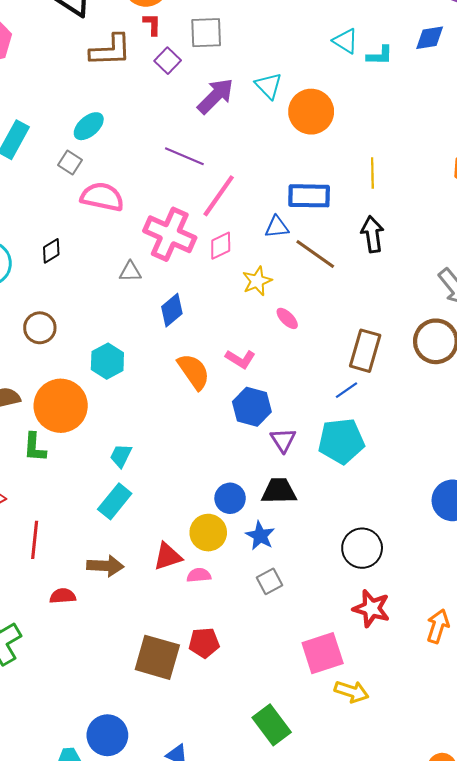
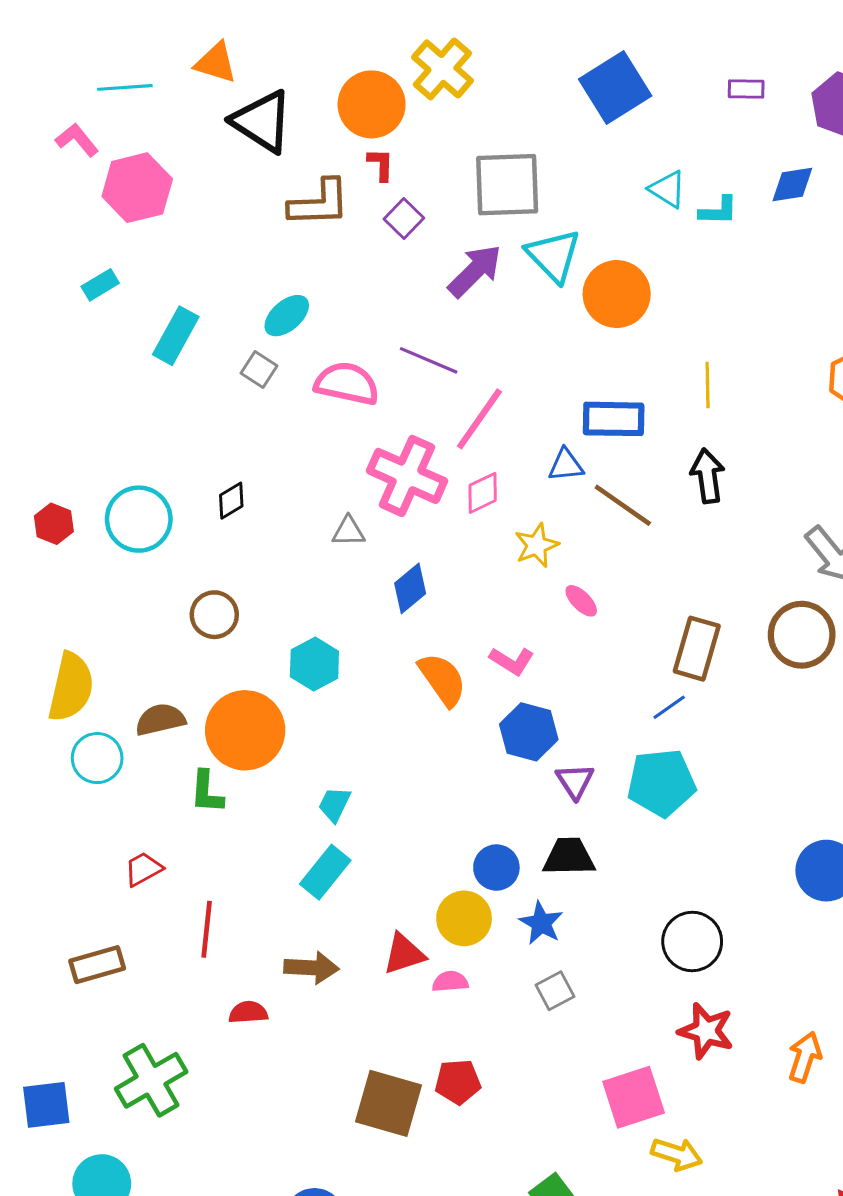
gray square: (206, 33) -> (507, 185), moved, size x1.4
cyan triangle: (269, 86) -> (553, 255), size x1.4
pink semicircle: (102, 197) -> (347, 383), moved

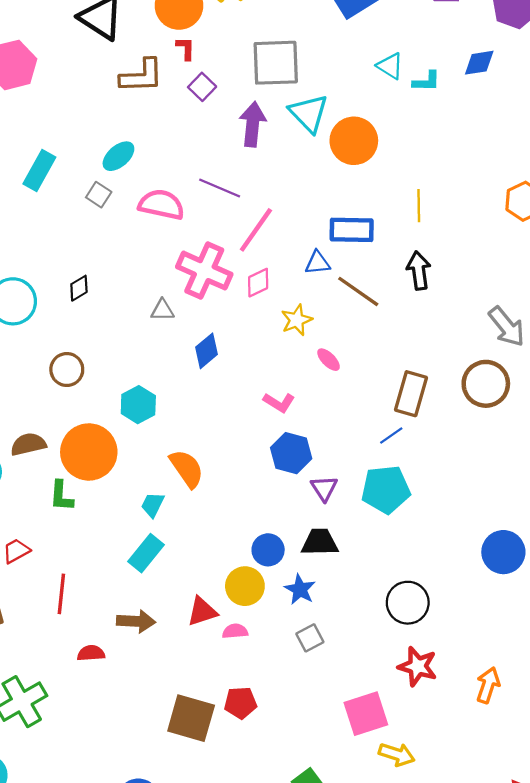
purple arrow: (475, 271) -> (253, 124), turned -39
orange semicircle: (442, 679) -> (187, 468), moved

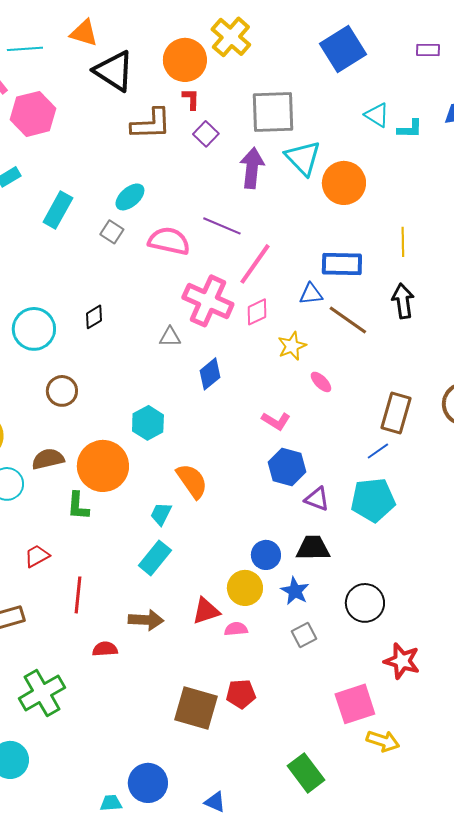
brown circle: (67, 370) -> (62, 391), moved
purple triangle: (324, 488) -> (317, 499), turned -36
black circle: (408, 603) -> (365, 603), moved

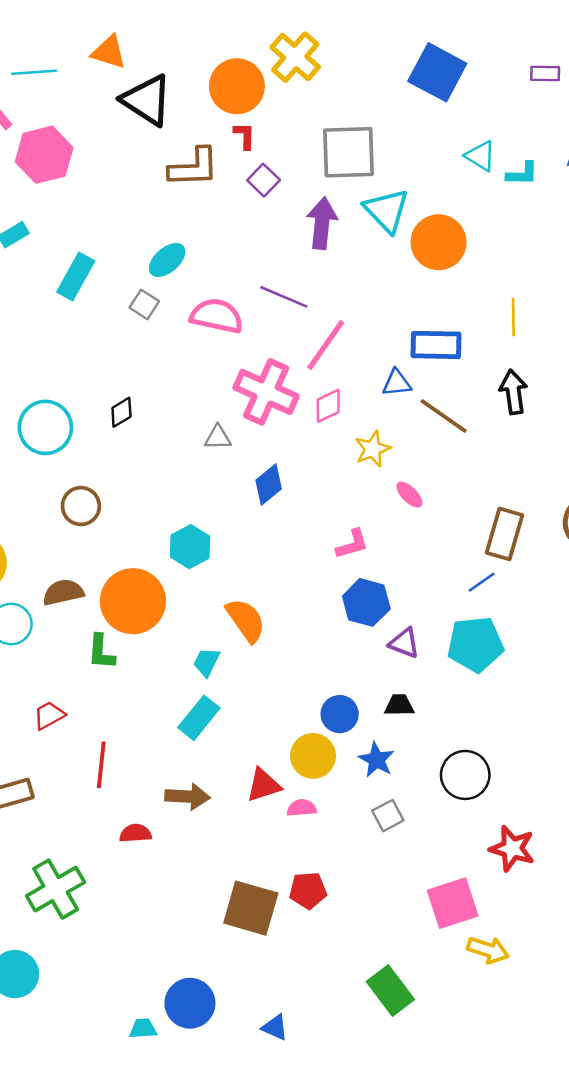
blue square: (343, 49) -> (437, 72), turned -30
pink L-shape: (276, 421) -> (352, 544), turned -48
black trapezoid: (313, 548) -> (399, 705), size x0.7

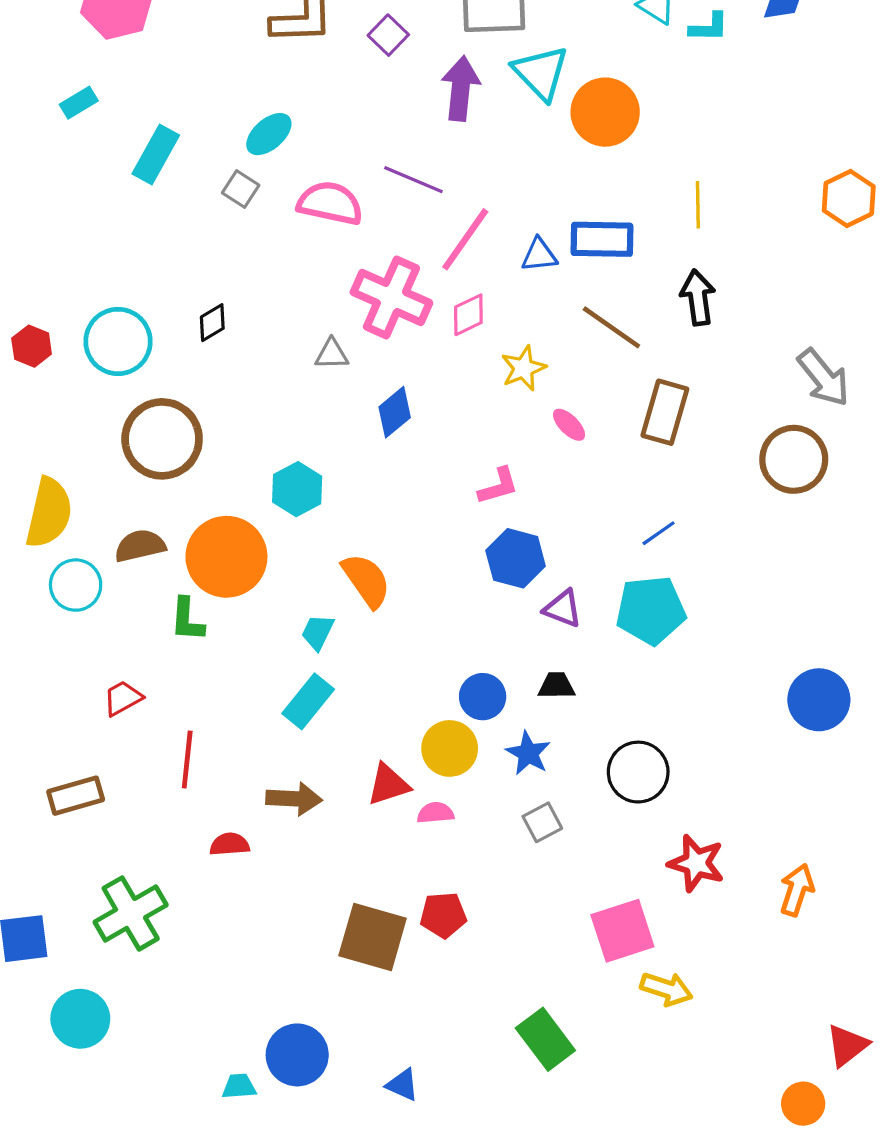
blue triangle: (397, 383) -> (539, 255), moved
brown circle: (81, 506) -> (162, 439), size x1.6
brown rectangle: (505, 534) -> (665, 412), moved

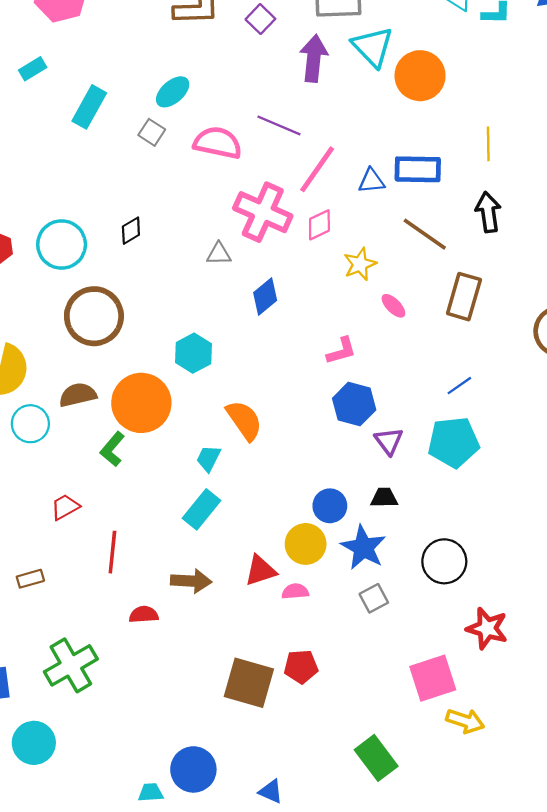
purple triangle: (563, 609) -> (389, 441), turned 32
green L-shape: (187, 620) -> (112, 449), turned 36
blue star: (528, 753) -> (363, 547), size x1.4
brown rectangle: (76, 796) -> (30, 579), size x0.7

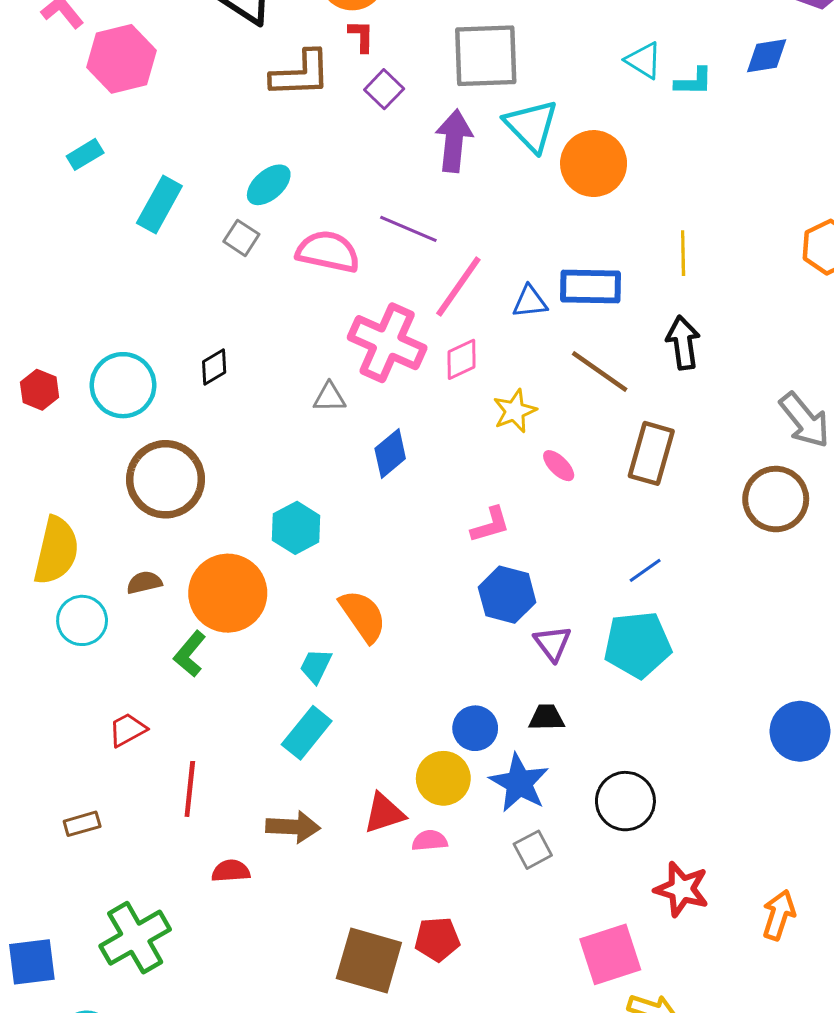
brown semicircle: (78, 395) -> (144, 583), size x0.7

